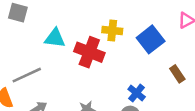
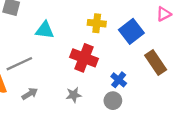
red cross: (89, 52) -> (84, 58), moved
brown rectangle: (177, 74) -> (156, 63), size x1.5

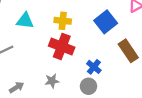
yellow cross: (97, 23) -> (63, 21), moved
gray arrow: (30, 94) -> (17, 87), moved

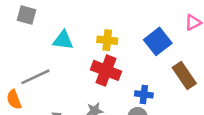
blue cross: (94, 67) -> (144, 94), turned -32

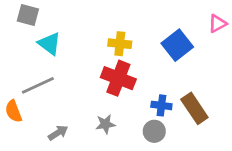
cyan triangle: (63, 40) -> (49, 44), moved, turned 30
brown rectangle: (184, 76) -> (194, 108), moved

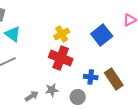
yellow cross: (120, 44) -> (62, 34), turned -35
gray circle: (154, 131) -> (78, 97), moved
gray arrow: (58, 133) -> (32, 96), moved

